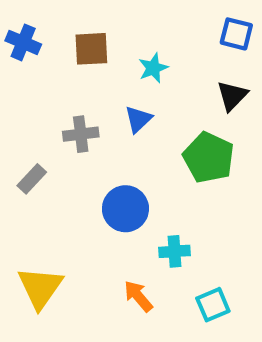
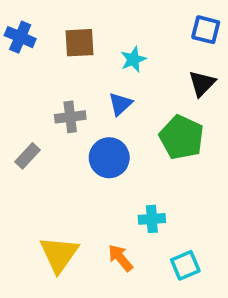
blue circle: (125, 209) -> (109, 158), moved
yellow triangle: (40, 288) -> (59, 254), moved

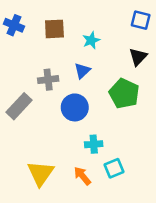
gray rectangle: (28, 156) -> (19, 106), size x1.5
cyan cross: (152, 219) -> (94, 144), moved
cyan square: (185, 265) -> (114, 168), moved

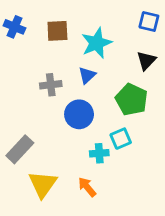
cyan star: (91, 40) -> (97, 43), size x1.6
gray rectangle: (19, 106) -> (20, 149), moved
cyan square: (114, 168) -> (121, 139), moved

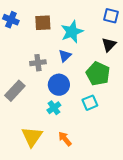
gray rectangle: (20, 149) -> (15, 91), moved
cyan cross: (99, 153) -> (54, 108), moved, turned -32

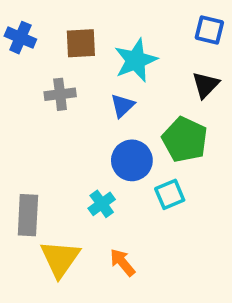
gray cross: (38, 63) -> (60, 94), moved
blue circle: (59, 85) -> (132, 160), moved
gray rectangle: (15, 91) -> (28, 215), moved, turned -40

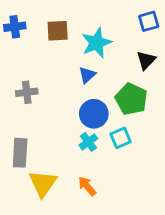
blue square: (209, 30) -> (149, 21), turned -30
blue cross: (20, 38) -> (15, 27), turned -30
gray cross: (60, 94) -> (27, 92), moved
cyan cross: (102, 204) -> (88, 142), moved

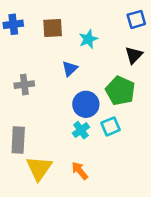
cyan star: (96, 43) -> (88, 39), size x0.7
blue triangle: (87, 75) -> (70, 69), moved

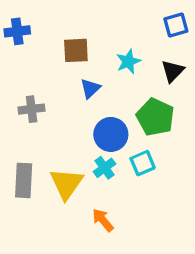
brown square: (53, 28) -> (76, 50), moved
cyan star: (88, 39) -> (128, 61), moved
yellow triangle: (39, 168) -> (66, 184), moved

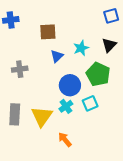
cyan star: (128, 61) -> (81, 48), moved

